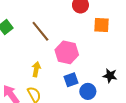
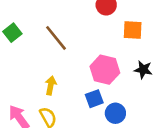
pink hexagon: (67, 52) -> (105, 70), moved
black star: (110, 76) -> (143, 70), moved

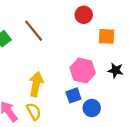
brown line: (56, 38) -> (34, 31), moved
yellow arrow: (51, 85) -> (36, 84), size x1.5

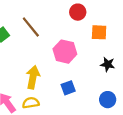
pink hexagon: (83, 70) -> (65, 52), moved
blue circle: (92, 108) -> (108, 100), moved
yellow semicircle: (34, 111) -> (31, 103), turned -70

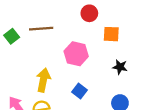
brown line: (31, 27) -> (41, 29), turned -55
blue square: (68, 88) -> (79, 91), turned -32

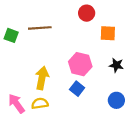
green square: (12, 36) -> (11, 35), turned -32
pink hexagon: (76, 54) -> (80, 64), moved

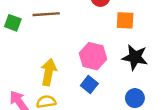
black star: (116, 65) -> (135, 57), size x1.5

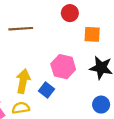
blue square: (89, 84) -> (46, 90), moved

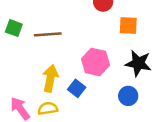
brown line: (21, 29) -> (48, 34), moved
blue circle: (101, 105) -> (128, 96), moved

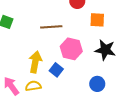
brown line: (48, 34) -> (51, 27), moved
blue circle: (128, 96) -> (97, 84), moved

